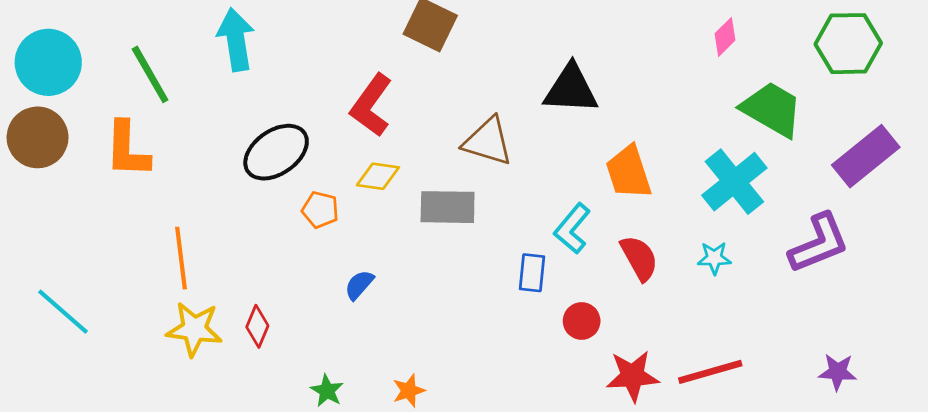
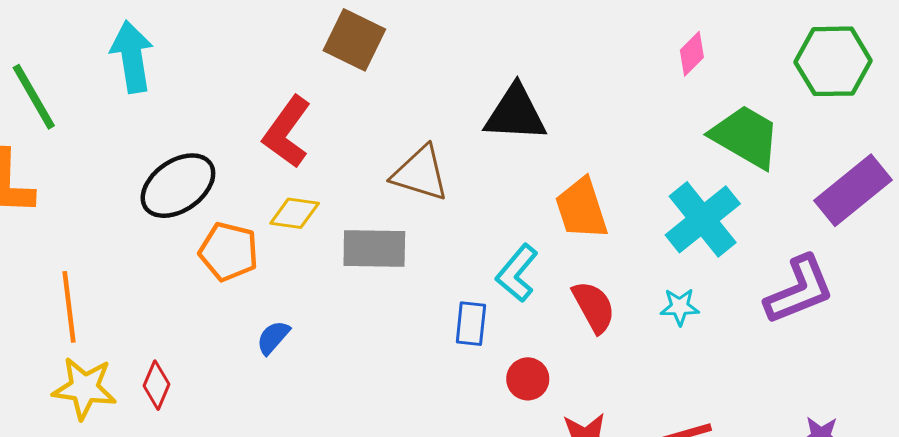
orange pentagon: (320, 210) -> (229, 252), size x1.4

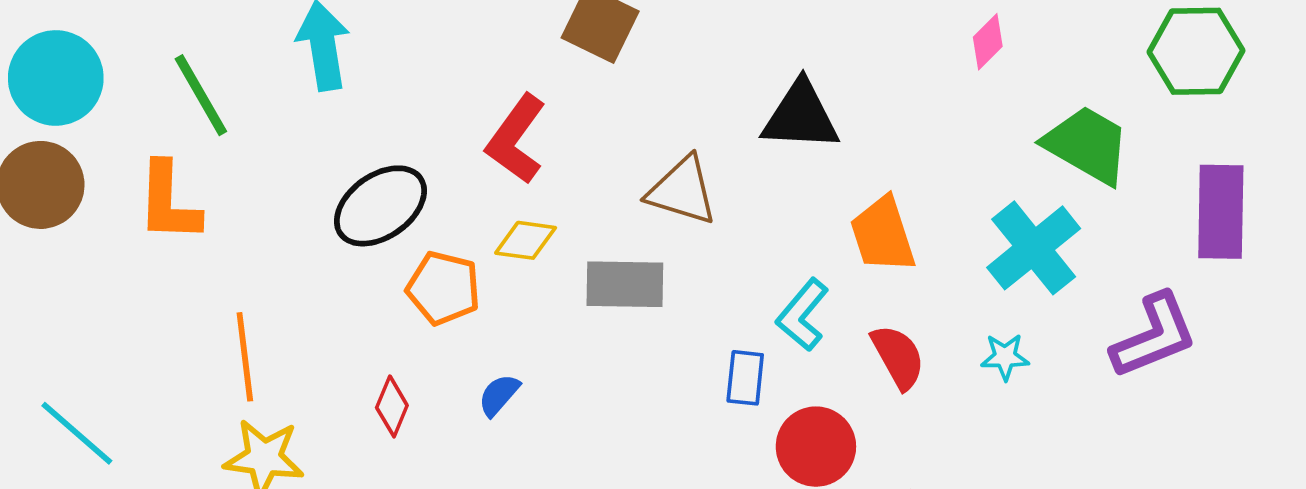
pink diamond: (692, 54) -> (988, 42), moved
purple rectangle: (853, 190) -> (1221, 212), turned -50
red circle: (528, 379) -> (816, 447), size x1.5
red diamond: (157, 385) -> (392, 406), moved

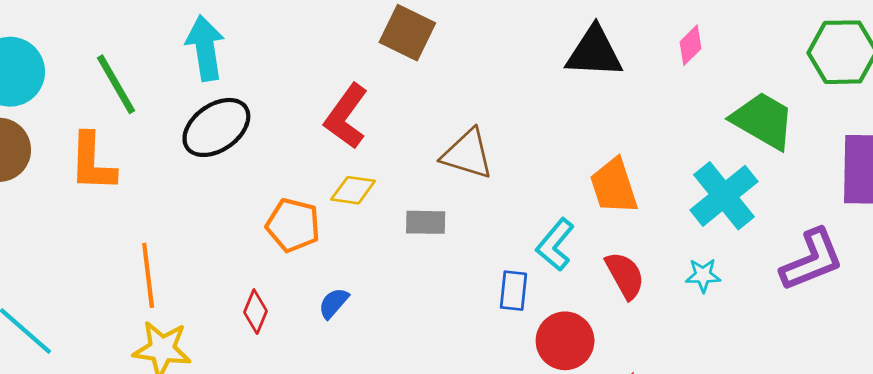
black triangle: (801, 116) -> (594, 52), moved
black ellipse: (380, 206) -> (216, 127), moved
gray rectangle: (625, 284) -> (426, 222), size x0.7

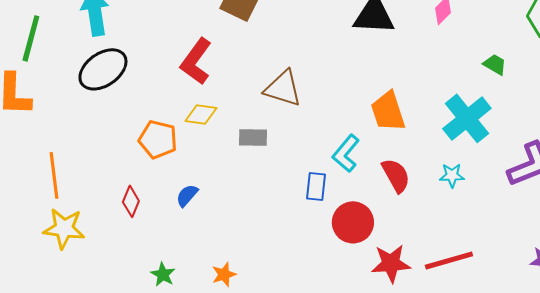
green line: (116, 84) -> (31, 38), turned 45
green trapezoid: (763, 121) -> (495, 64), size x0.5

